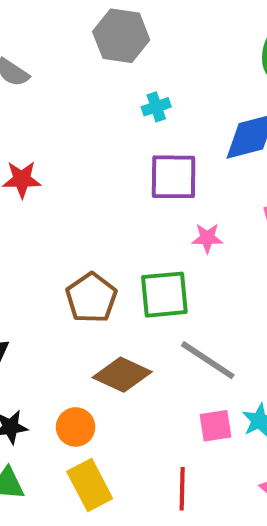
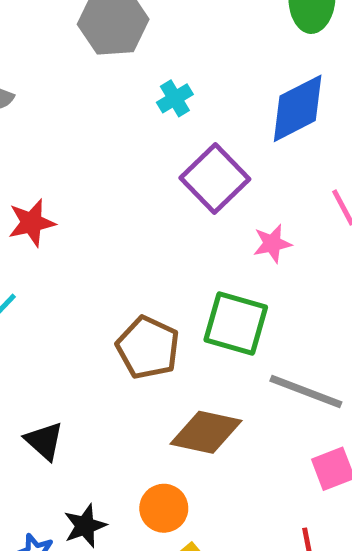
purple square: (174, 177) -> (215, 179), turned -32
green square: (164, 295) -> (236, 324), turned 34

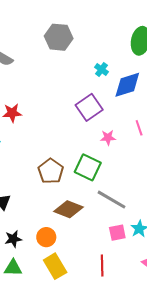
cyan cross: (175, 98) -> (101, 70), moved, turned -32

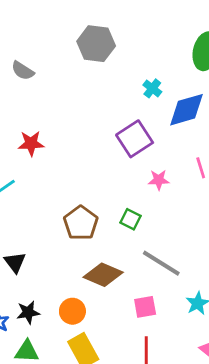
green square: (88, 167) -> (131, 219), size x0.6
pink square: (117, 233) -> (145, 307), moved

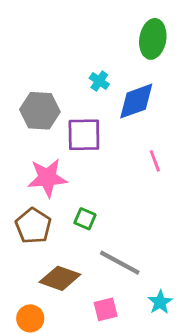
gray hexagon: (96, 44) -> (40, 111), moved
purple square: (135, 139) -> (84, 135), turned 36
pink star: (159, 180) -> (47, 178), moved, size x1.8

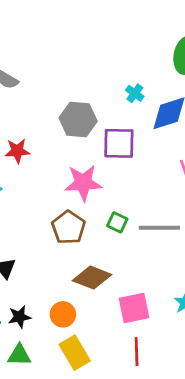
gray line: (120, 263) -> (159, 228), moved, turned -30
pink square: (106, 309) -> (134, 308), size x1.4

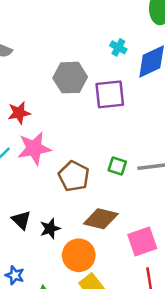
pink star: (83, 183) -> (34, 148), moved
orange circle: (63, 314) -> (79, 255), size x1.4
black star: (19, 317) -> (50, 229), moved

